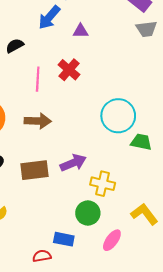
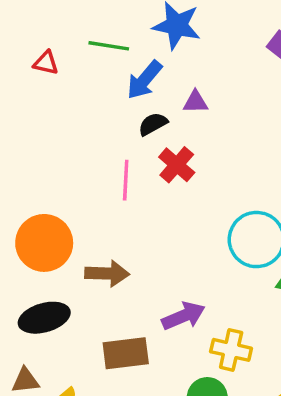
black semicircle: (15, 46) -> (153, 124), moved
brown arrow: (38, 121) -> (107, 274), moved
brown rectangle: (35, 170) -> (126, 353), moved

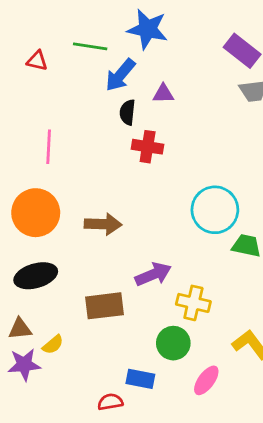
black semicircle: (153, 124) -> (127, 112), turned -55
red cross: (177, 165) -> (148, 147), turned -32
pink line: (126, 180) -> (49, 147), moved
brown arrow: (107, 274) -> (103, 224), moved

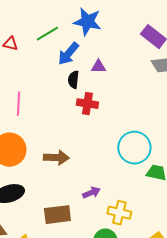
green line: (90, 46) -> (47, 34), turned -40
purple arrow: (153, 274) -> (91, 193), size x0.7

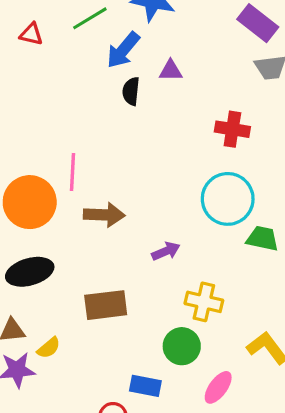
pink line: (18, 104) -> (72, 172), moved
red cross: (87, 104) -> (232, 129), moved
purple arrow: (91, 193) -> (166, 251), moved

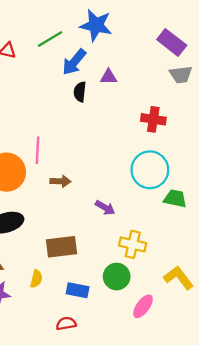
brown arrow: (104, 215) -> (60, 181), size x0.7
purple arrow: (166, 251) -> (105, 208), turned 54
yellow semicircle: (49, 348) -> (36, 279), moved, turned -36
blue rectangle: (145, 386) -> (78, 290), moved

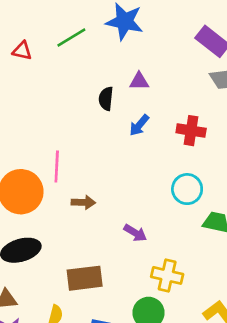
blue arrow: (74, 62) -> (139, 125), moved, size x0.7
cyan circle: (150, 170) -> (187, 189), size x0.7

